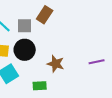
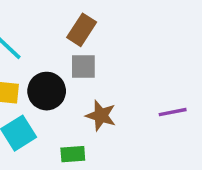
gray square: (25, 26) -> (83, 67), moved

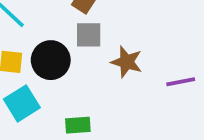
brown star: (101, 116) -> (127, 62), moved

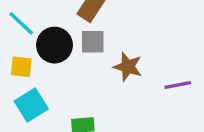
black circle: (51, 60) -> (54, 45), moved

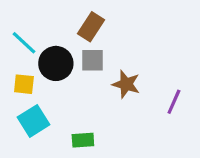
purple line: (178, 85) -> (174, 102), turned -55

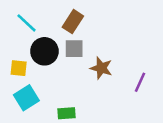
cyan line: (24, 43) -> (26, 23), moved

